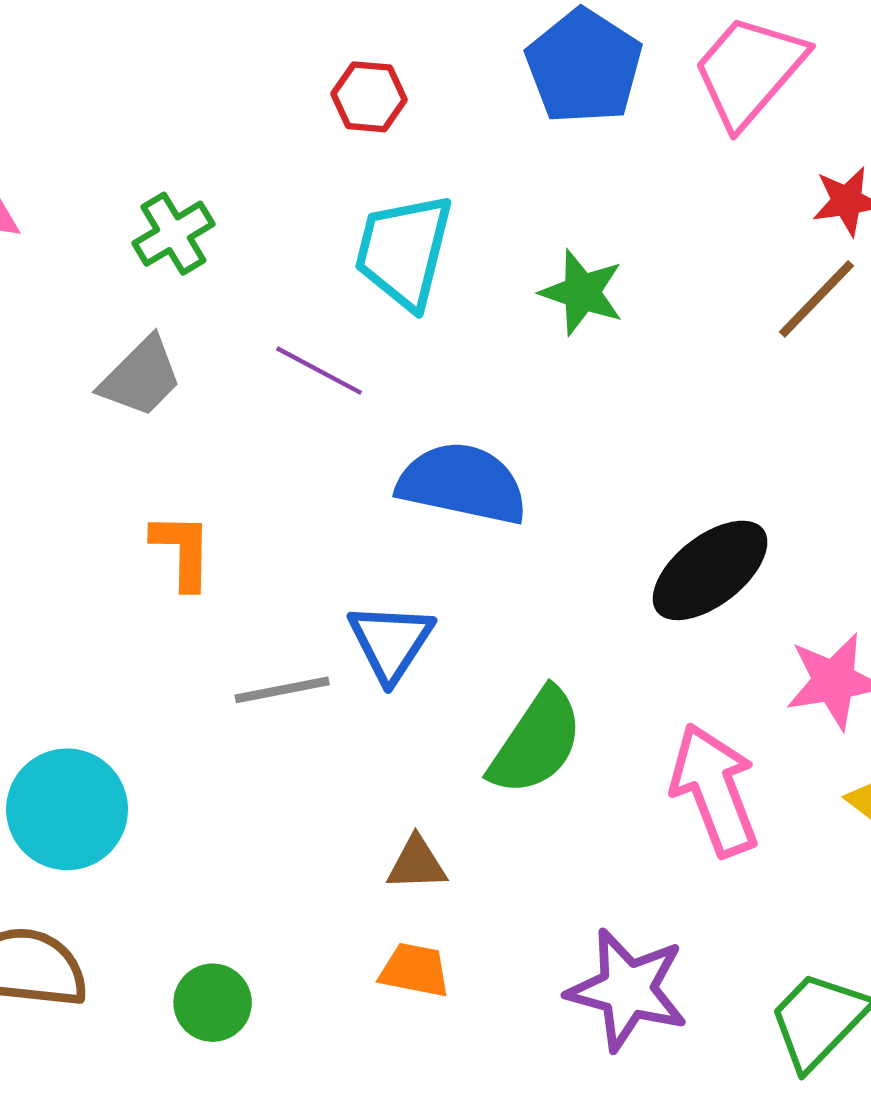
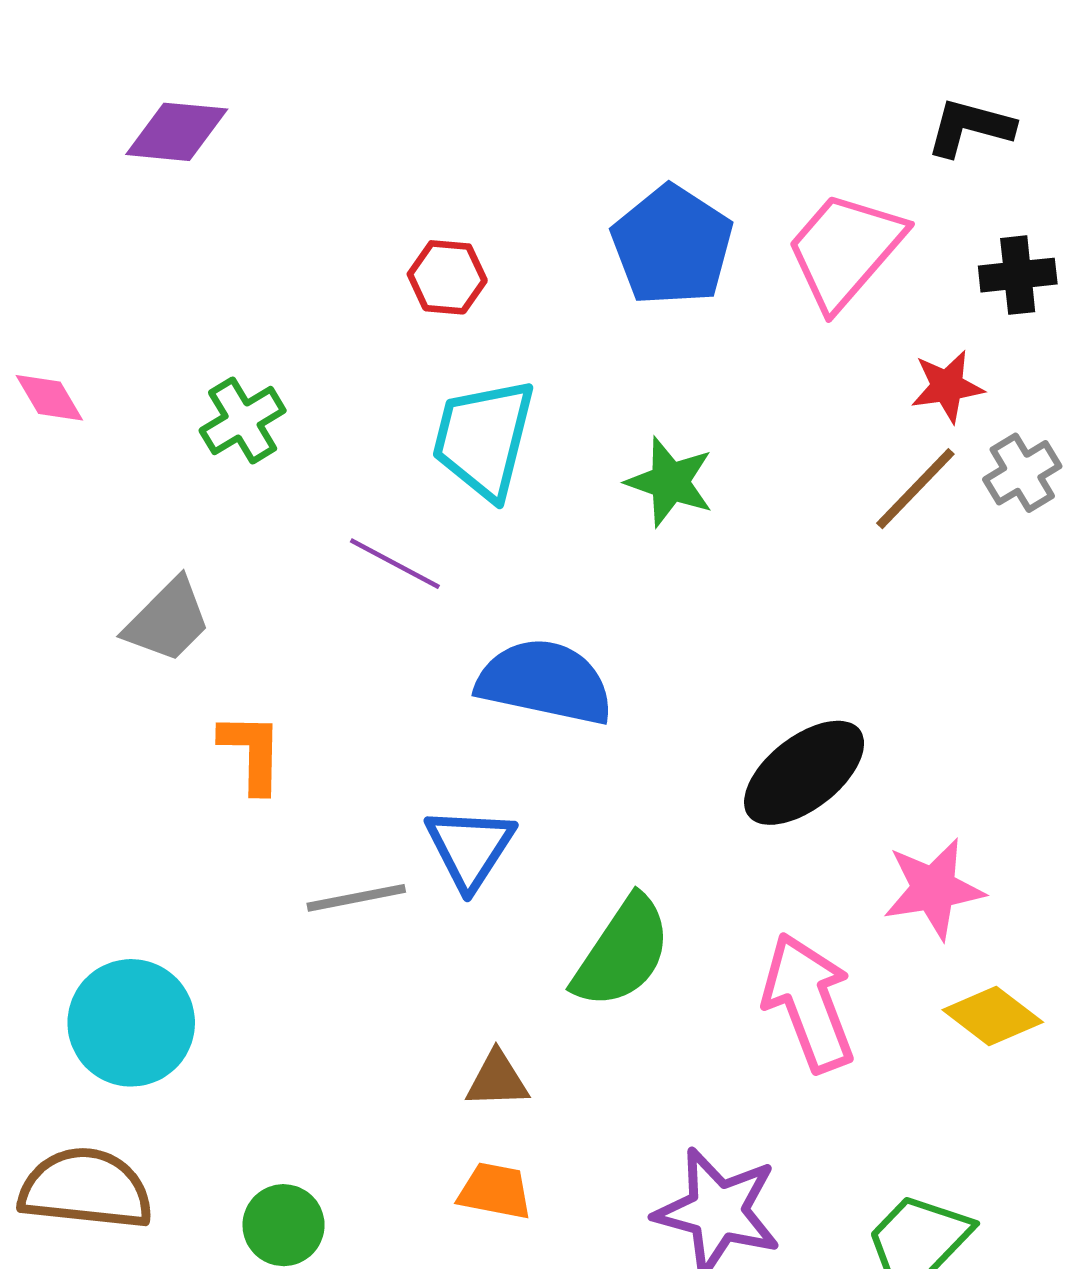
gray trapezoid: (141, 377) -> (168, 621), moved

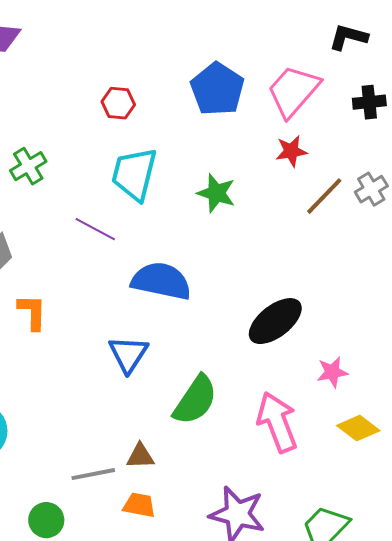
red star: (947, 386) -> (291, 151), moved
pink star: (934, 889) -> (332, 372), size x0.7
gray line: (356, 898) -> (93, 474), moved

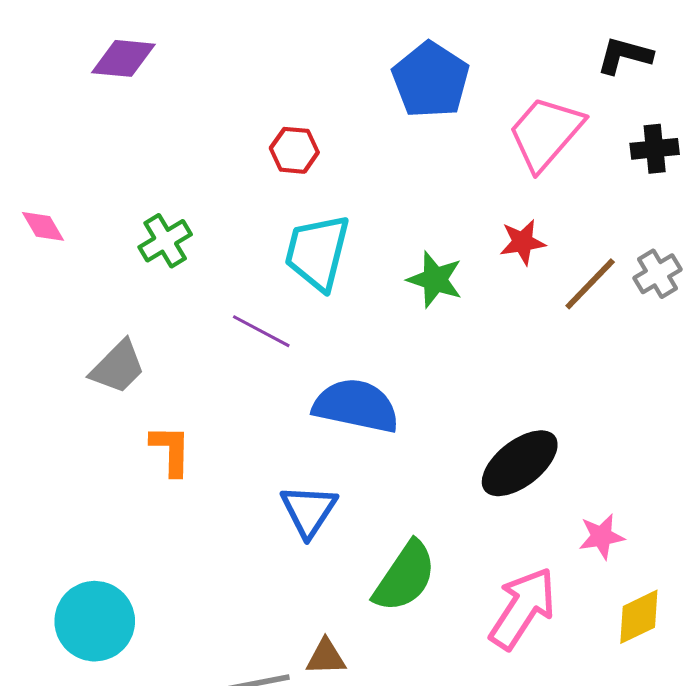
blue pentagon: (217, 89) -> (431, 80), moved
red star: (291, 151) -> (523, 242), moved
pink arrow: (277, 422) -> (523, 608), turned 54
yellow diamond: (358, 428) -> (639, 617), turned -63

